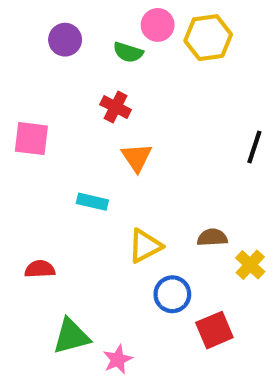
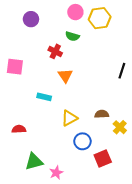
green semicircle: (128, 52) -> (72, 36), moved

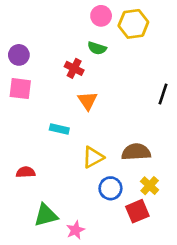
purple circle: (31, 19) -> (19, 55), moved
brown semicircle: (102, 114) -> (136, 152), size x1.5
yellow cross: (120, 127) -> (150, 186), moved

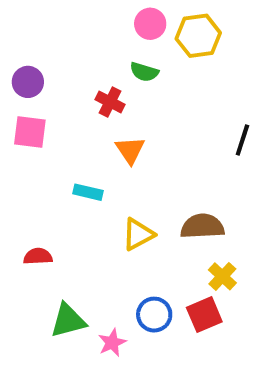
blue circle: (110, 188) -> (154, 315), moved

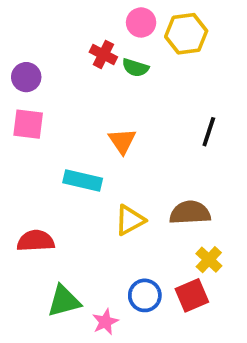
red cross: (110, 102) -> (103, 54), moved
black line: (242, 140) -> (209, 132), moved
cyan rectangle: (88, 192) -> (83, 181), size x1.4
red semicircle: (38, 256) -> (36, 241), size x1.4

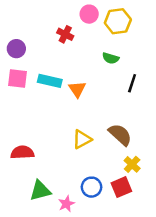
green semicircle: (135, 68) -> (111, 58), moved
cyan rectangle: (83, 181) -> (50, 81), moved
brown semicircle: (190, 213) -> (120, 135), turned 45

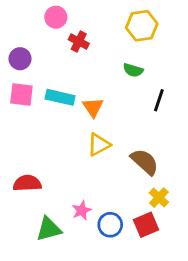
pink circle: (89, 14) -> (56, 17), moved
yellow triangle: (82, 139) -> (99, 145), moved
pink star: (66, 204) -> (82, 210), moved

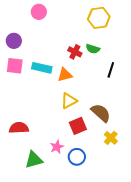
red cross: (79, 42) -> (75, 52), moved
orange triangle: (93, 107) -> (65, 75), turned 49
red square: (146, 225) -> (78, 126), moved

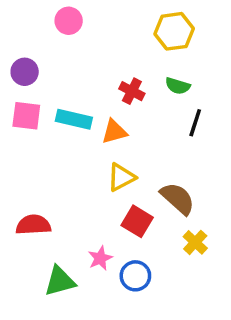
green semicircle: (93, 49) -> (178, 86), moved
red square: (78, 126) -> (137, 221), turned -36

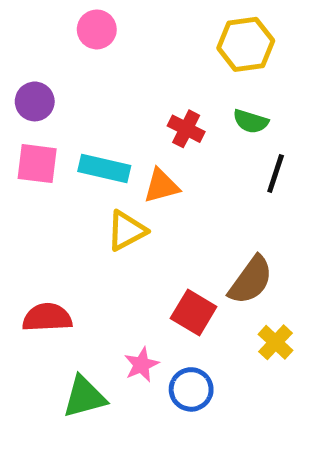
yellow triangle: (121, 177) -> (127, 231), moved
brown semicircle: (178, 198) -> (251, 280), turned 84

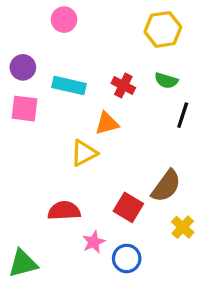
cyan rectangle: (104, 169) -> (69, 85), moved
red semicircle: (47, 317) -> (64, 211), moved
green triangle: (84, 397) -> (23, 263), moved

